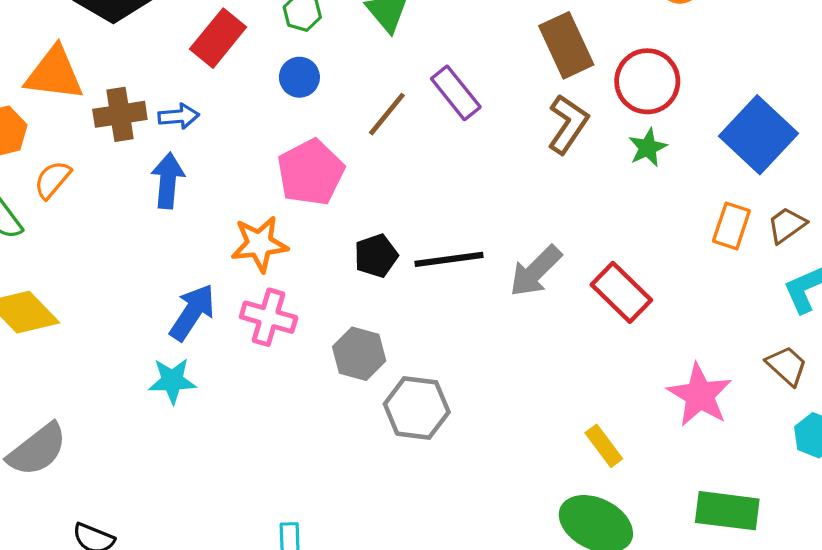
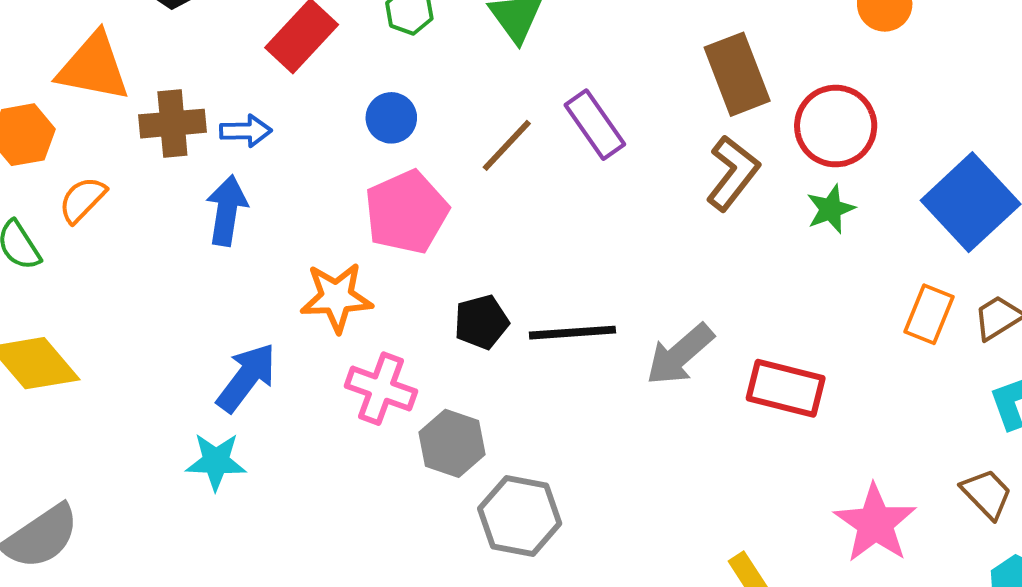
blue circle: (299, 77) -> (391, 118), moved
red rectangle: (621, 292) -> (786, 388), turned -34
pink cross: (269, 317) -> (381, 389), moved

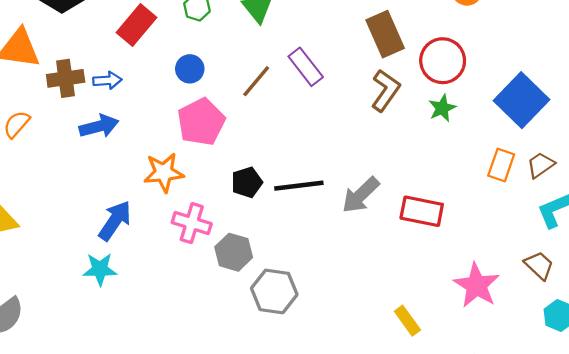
blue arrow: (227, 210) -> (99, 126), turned 69

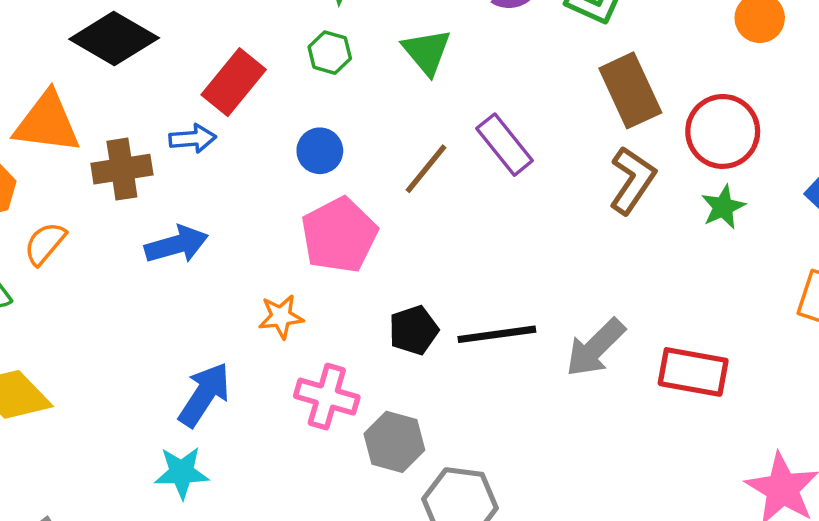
blue arrow: (107, 80) -> (193, 139), moved
orange star: (164, 172) -> (281, 317), size x0.7

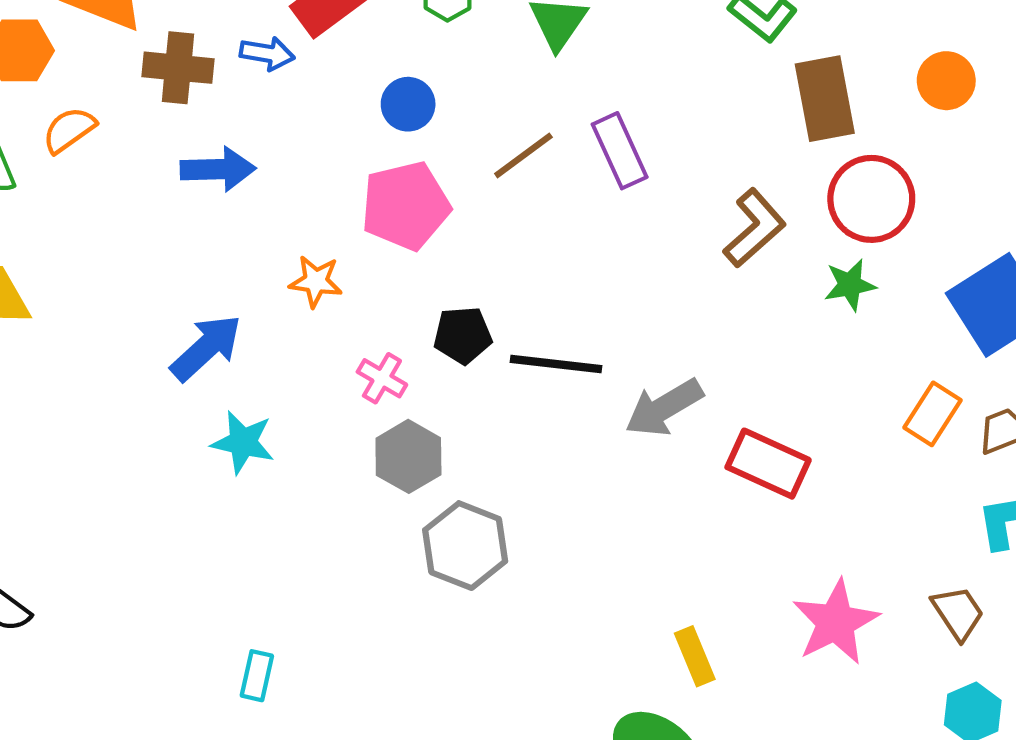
brown rectangle: (630, 90) -> (825, 99), moved
pink cross: (327, 397) -> (382, 378), moved, size x0.7
cyan star: (182, 472) -> (243, 442), moved

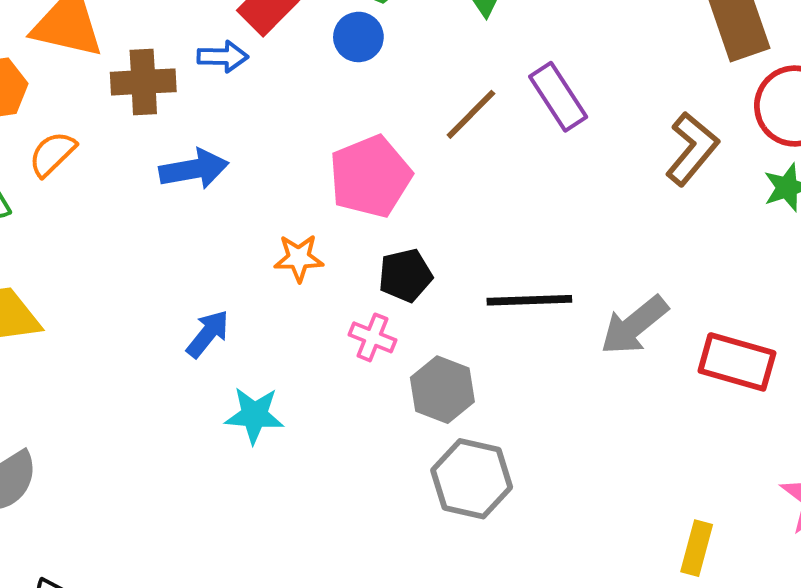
blue circle: (408, 104) -> (358, 37), moved
black pentagon: (463, 335) -> (405, 275), moved
blue arrow: (206, 348) -> (208, 334), size x0.7
gray hexagon: (408, 456) -> (442, 390), moved
yellow rectangle: (695, 656) -> (697, 548), turned 46

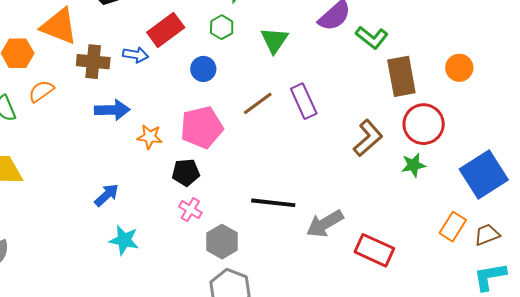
blue circle: (358, 37) -> (203, 69), moved
orange star: (299, 258) -> (150, 137), moved
black pentagon: (405, 275) -> (186, 172), moved

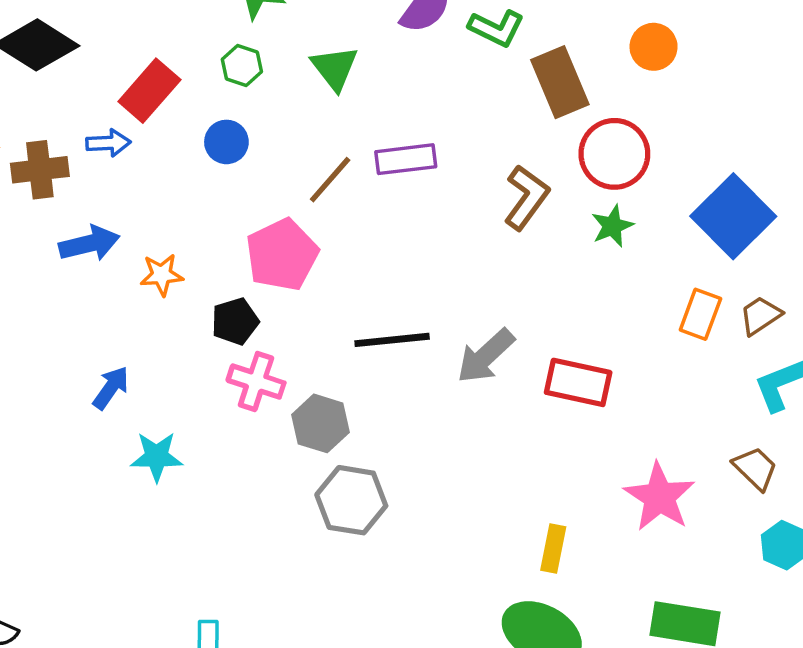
purple rectangle: (304, 101) -> (406, 159), turned -60
pink pentagon: (202, 127) -> (282, 255), moved
pink cross: (190, 210) -> (256, 382), size x1.4

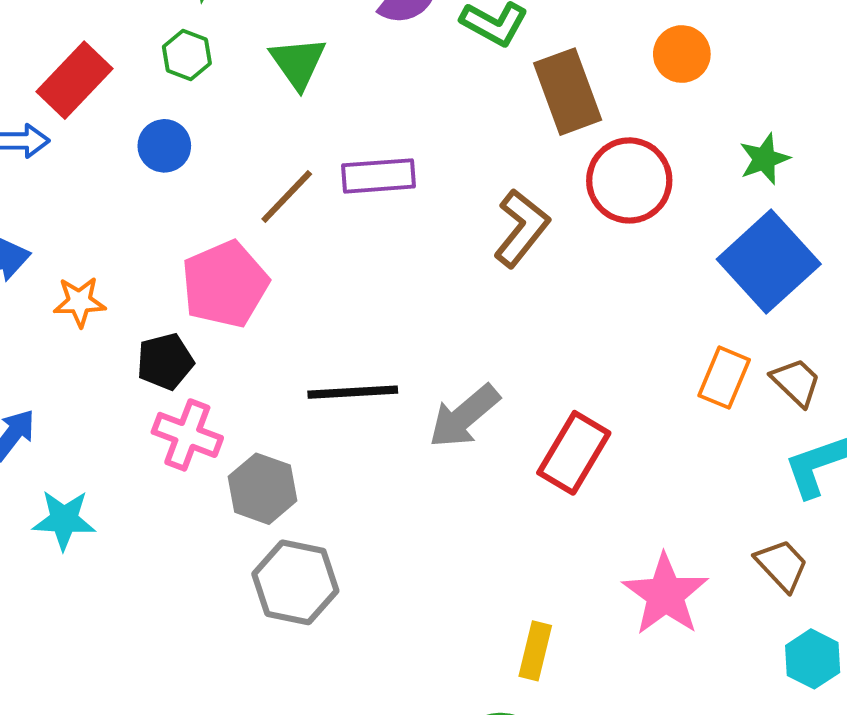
green star: (612, 226) -> (764, 159), moved
brown trapezoid: (760, 315) -> (796, 382), turned 75
red rectangle: (578, 382) -> (574, 453), turned -74

